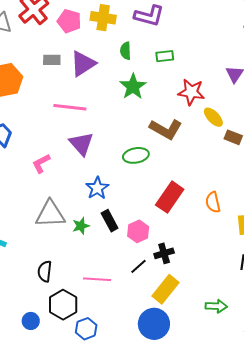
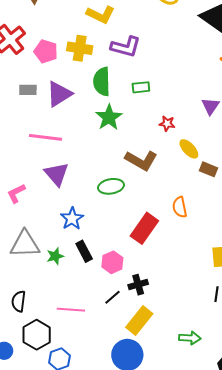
green semicircle: (126, 51) -> (102, 82), size x1.6
red star: (191, 92) -> (167, 124), size x0.6
orange semicircle: (213, 202) -> (180, 207), moved

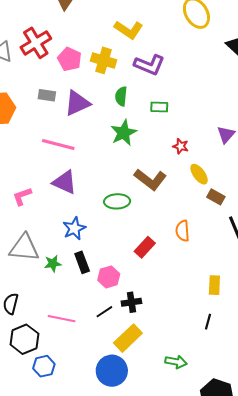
green semicircle: (102, 82) -> (121, 96), size x0.7
purple triangle: (57, 174) -> (65, 182), turned -32
red rectangle: (144, 228) -> (145, 247), size x0.7

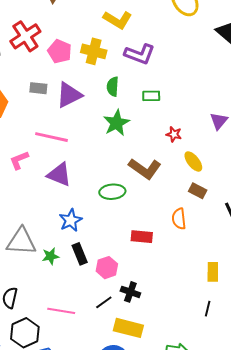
pink L-shape: (22, 196) -> (19, 160), moved
brown rectangle: (216, 197) -> (198, 191), moved
red rectangle: (145, 247) -> (142, 237), turned 55
black cross: (131, 302) -> (130, 292), turned 30
yellow rectangle: (128, 338) -> (128, 328), turned 60

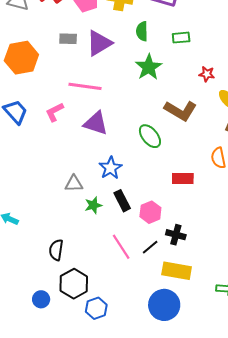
green ellipse: (112, 192) -> (150, 136), turned 60
gray triangle: (21, 241) -> (74, 184), moved, size x0.6
pink line: (61, 311) -> (121, 247), moved, turned 52

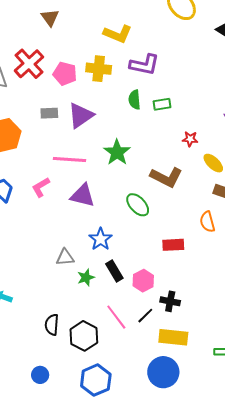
green semicircle: (142, 31) -> (134, 100), moved
green star: (149, 67) -> (117, 152), moved
black hexagon: (74, 284) -> (84, 336), moved
blue hexagon: (96, 308) -> (96, 380), size x1.4

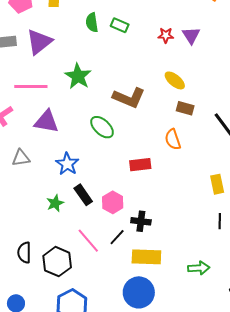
green rectangle: (162, 104) -> (120, 25), turned 36
red star: (190, 139) -> (166, 35), moved
gray triangle: (65, 257) -> (21, 158), moved

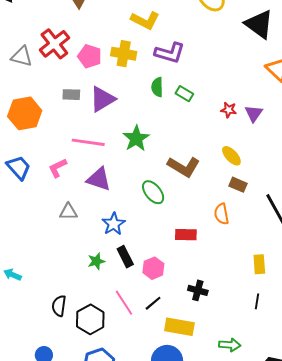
black cross: (141, 221) -> (198, 290), moved

